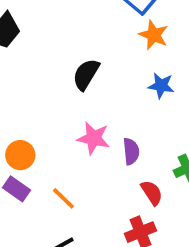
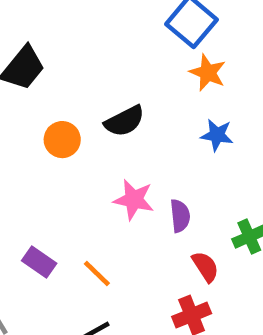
black semicircle: (86, 74) -> (125, 121), turned -148
orange circle: (20, 155) -> (62, 140), moved

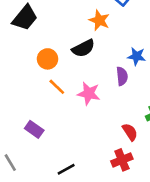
orange star: (208, 73) -> (99, 20), moved
purple semicircle: (180, 216) -> (122, 76), moved
orange line: (97, 274) -> (57, 87), moved

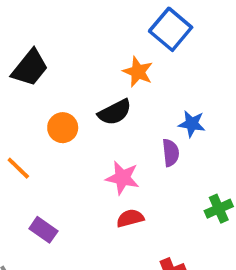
orange line: (57, 87) -> (18, 168), moved
red semicircle: (130, 132) -> (130, 218), moved, turned -72

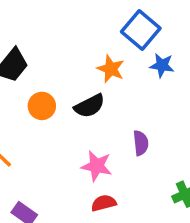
blue star: (192, 124) -> (162, 65), moved
orange circle: (63, 128) -> (42, 106), moved

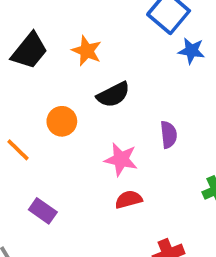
orange star: (111, 69) -> (87, 51), moved
orange circle: (42, 106) -> (62, 121), moved

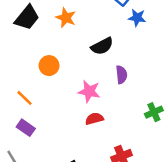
black semicircle: (113, 95) -> (102, 46), moved
orange line: (18, 150) -> (24, 98), moved
purple rectangle: (43, 211) -> (26, 128), moved

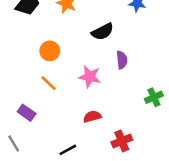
orange line: (24, 98) -> (48, 83), moved
red semicircle: (94, 119) -> (92, 117), moved

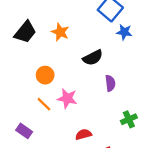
pink star: (90, 77) -> (67, 98), moved
green cross: (154, 97) -> (129, 119), moved

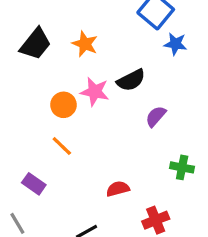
purple semicircle: (110, 83) -> (156, 116), turned -133
pink star: (67, 98) -> (95, 92), moved
green cross: (129, 119) -> (182, 167), turned 35

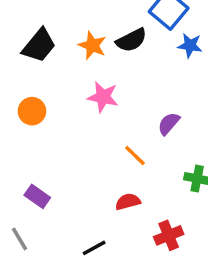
black semicircle: (131, 80) -> (131, 40), moved
orange circle: (63, 105) -> (32, 111), moved
orange line: (62, 146) -> (135, 156), moved

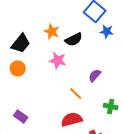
black semicircle: (131, 40) -> (74, 39), moved
black trapezoid: (39, 45) -> (21, 43), moved
red semicircle: (128, 202) -> (72, 119), size x1.5

